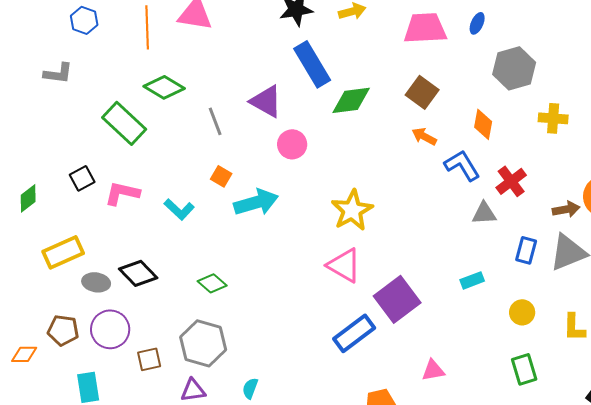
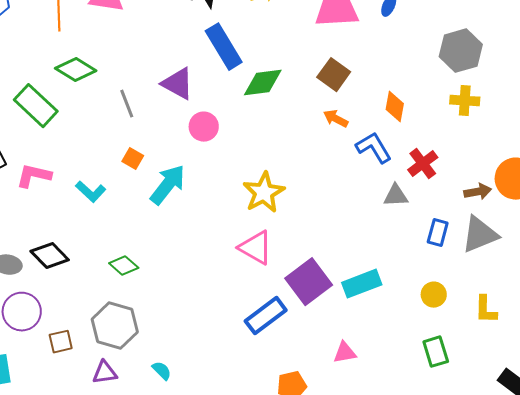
gray hexagon: (514, 68) -> (461, 51), moved
cyan arrow: (256, 202) -> (168, 185), turned -36
cyan rectangle: (472, 280) -> (362, 284), moved, size x1.6
cyan semicircle: (250, 388) -> (162, 371), turned 115

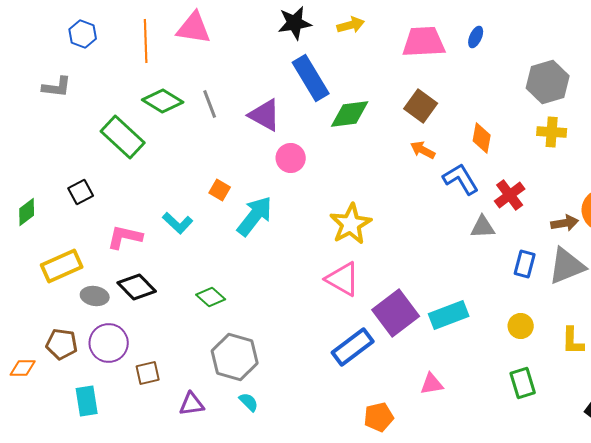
gray line: (127, 104) -> (210, 104), moved
pink L-shape: (34, 176) -> (125, 237), moved
gray hexagon: (115, 326) -> (235, 357), moved

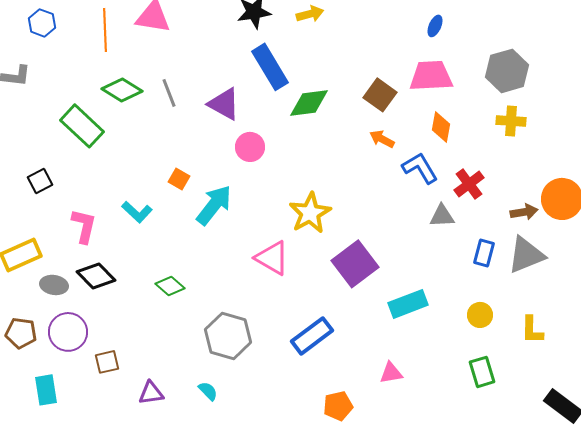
pink trapezoid: (424, 42) -> (431, 76), moved
pink L-shape: (125, 237) -> (84, 226), turned 90
pink triangle: (343, 279) -> (272, 258), moved
purple square: (396, 313) -> (355, 264), moved
gray hexagon: (235, 357) -> (228, 336), moved

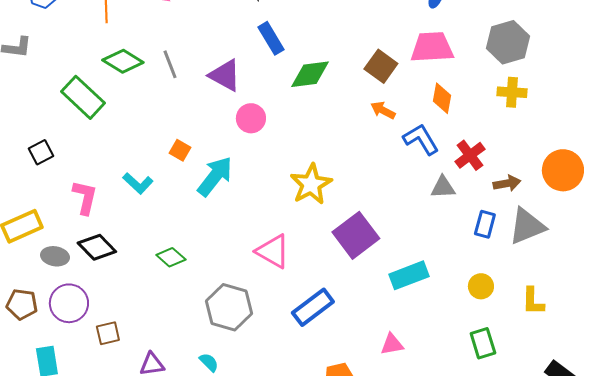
blue rectangle: (270, 67) -> (271, 38), size x0.7
brown arrow: (524, 212) -> (507, 183), moved
pink triangle: (272, 258) -> (273, 251), moved

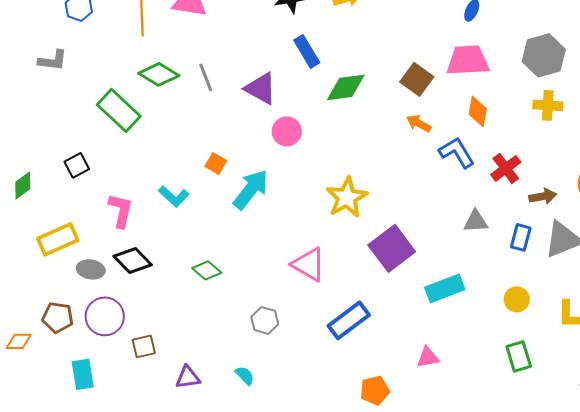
gray triangle: (443, 187) -> (476, 221), moved
gray hexagon: (229, 307) -> (265, 320), size x0.6

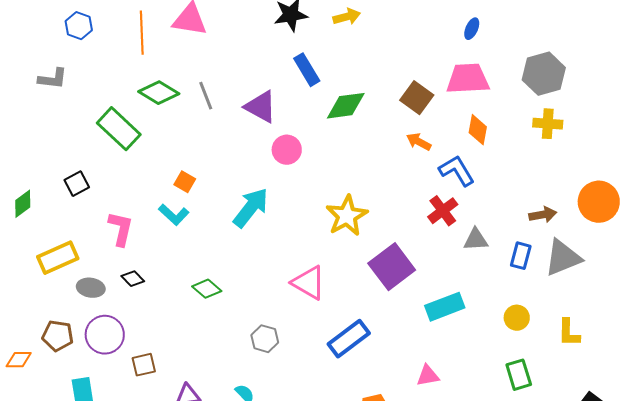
orange square: (216, 163) -> (185, 182), moved
red cross: (506, 168) -> (443, 211), moved
black diamond: (133, 260) -> (133, 279), size x0.6

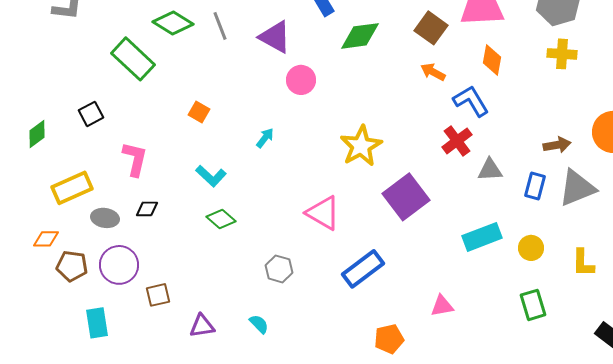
cyan arrow: (251, 208) -> (265, 138), size x0.5
cyan L-shape: (174, 215) -> (211, 176), moved
black diamond: (133, 279) -> (147, 209), turned -45
cyan rectangle: (445, 307) -> (482, 237), moved
orange diamond: (19, 360) -> (46, 239), moved

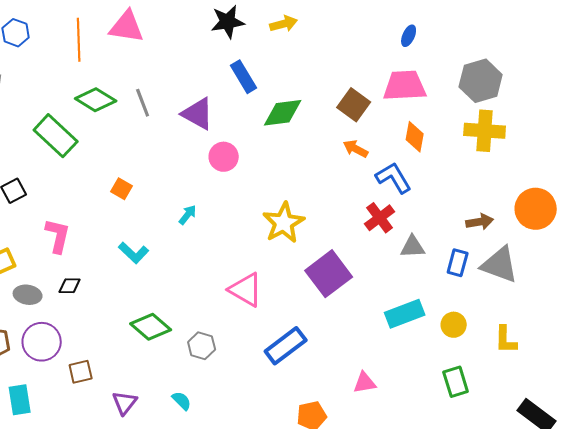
yellow cross: (562, 54) -> (485, 131), size x1.4
gray triangle: (577, 188) -> (500, 265), turned 42
green diamond: (221, 219) -> (151, 327), moved, size x1.4
purple triangle: (202, 326) -> (125, 403), turned -44

